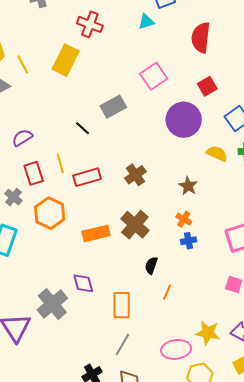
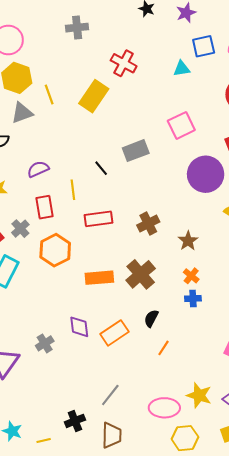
yellow line: (60, 164) -> (73, 190), moved
brown star: (188, 186) -> (188, 241), moved
gray cross: (52, 304) -> (45, 343), size x0.6
orange rectangle: (122, 305) -> (115, 333), moved, turned 48

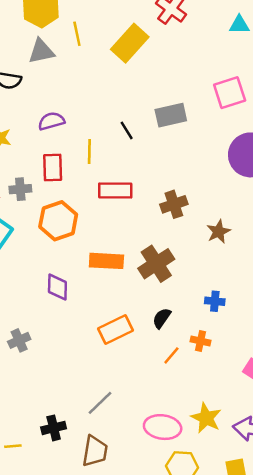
gray cross: (20, 229) -> (20, 189), turned 30
orange cross: (191, 276) -> (201, 341), moved, turned -35
purple diamond: (79, 327) -> (57, 287), moved
gray cross: (45, 343) -> (19, 340), moved

